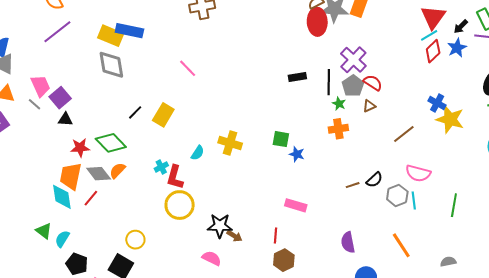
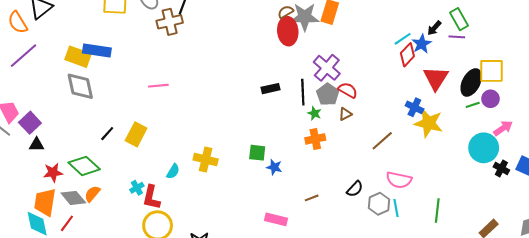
red triangle: (433, 17) -> (436, 78), moved
blue star: (457, 48) -> (422, 44), moved
pink line: (188, 68) -> (158, 86), turned -48
brown line: (353, 185) -> (312, 198), moved

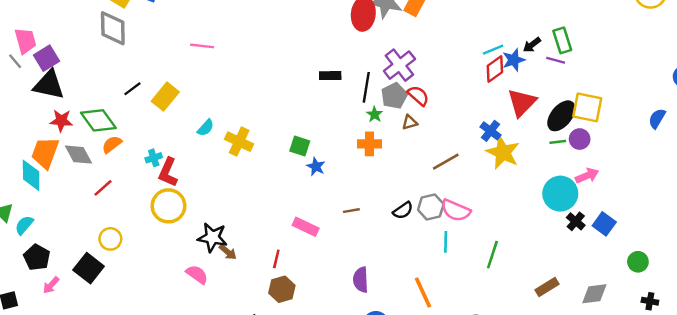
black triangle: (37, 145) -> (49, 85), size x1.8
cyan semicircle: (173, 171) -> (206, 128), moved
orange semicircle: (92, 194) -> (112, 144), moved
gray hexagon: (379, 204) -> (431, 207), moved
red line: (67, 223) -> (103, 188), moved

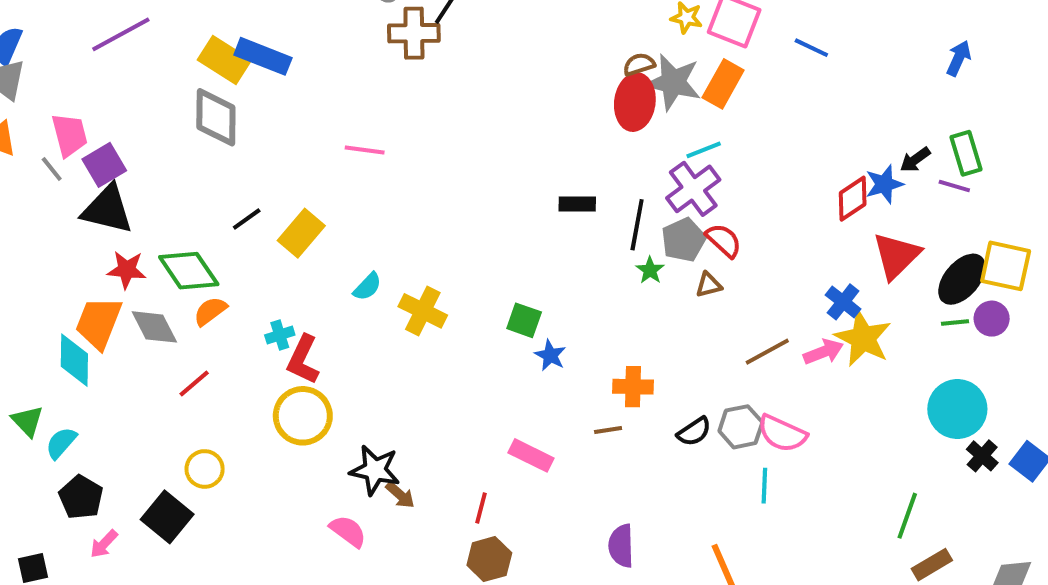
cyan line: (493, 50) -> (704, 150), moved
orange cross: (369, 144) -> (633, 387), moved
pink arrow: (587, 176) -> (823, 352), moved
green line: (492, 255) -> (907, 516), moved

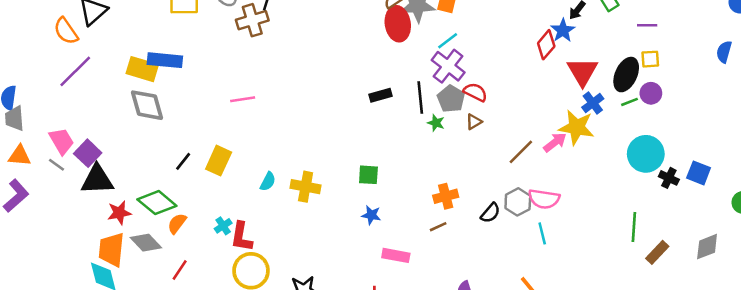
purple line: (954, 186) -> (647, 25), moved
yellow square: (1006, 266) -> (650, 59), size x0.6
blue cross: (843, 302) -> (593, 103), moved, turned 30
blue star: (550, 355) -> (371, 215), moved

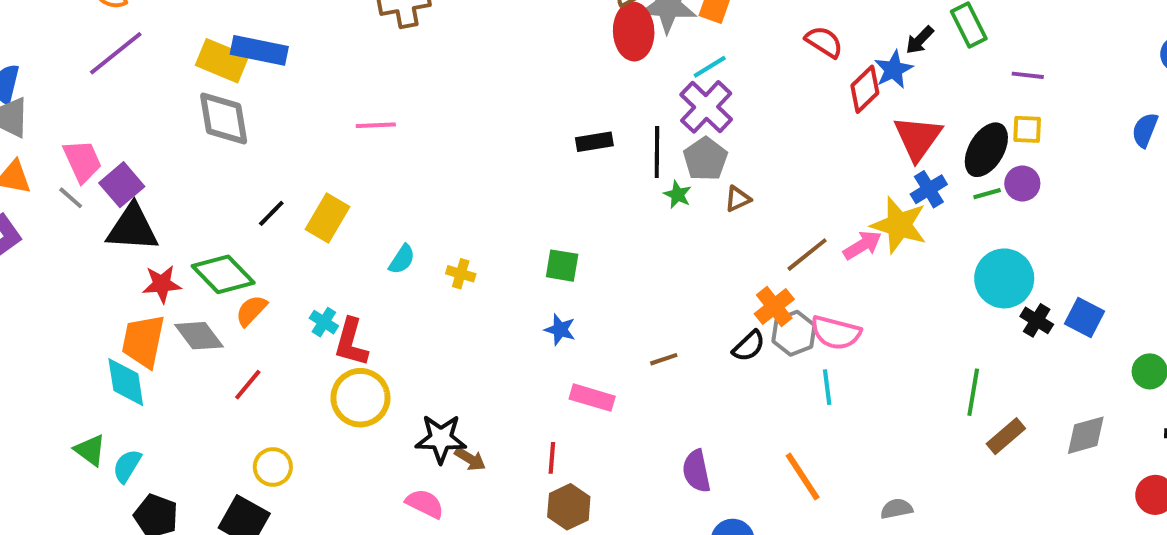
red semicircle: (475, 92) -> (824, 42), moved
yellow cross: (306, 187) -> (461, 274), size x0.6
orange cross: (446, 196) -> (774, 306), moved, turned -30
cyan cross: (223, 226) -> (324, 322), turned -30

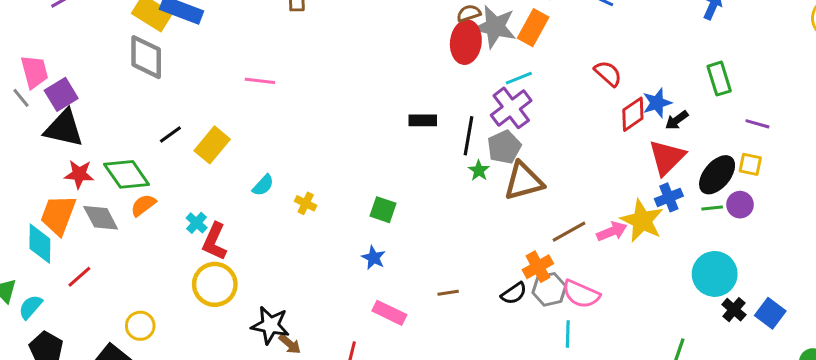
black arrow: (920, 40) -> (677, 120), moved
brown triangle: (738, 199) -> (524, 181), size x2.0
red line: (248, 385) -> (79, 277), moved

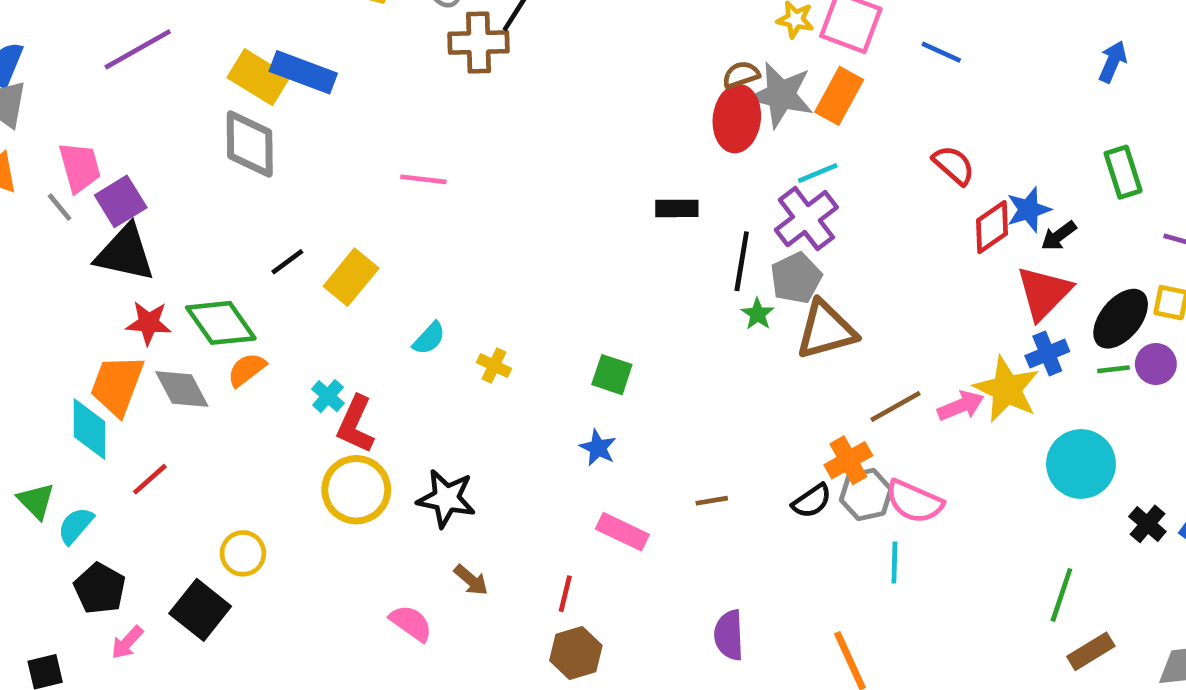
black rectangle: (423, 120) -> (677, 208), moved
cyan circle: (715, 274) -> (1081, 464), moved
black star: (270, 325) -> (446, 498), moved

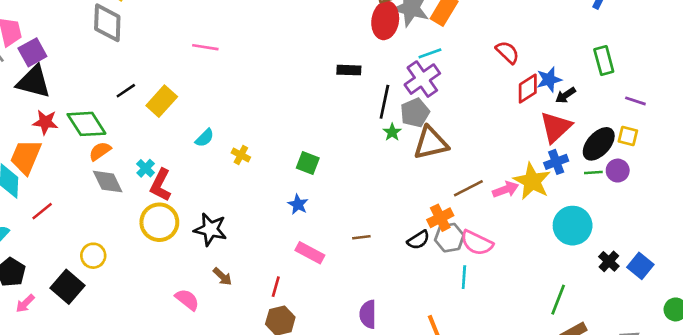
gray diamond: (182, 389) -> (108, 182), moved

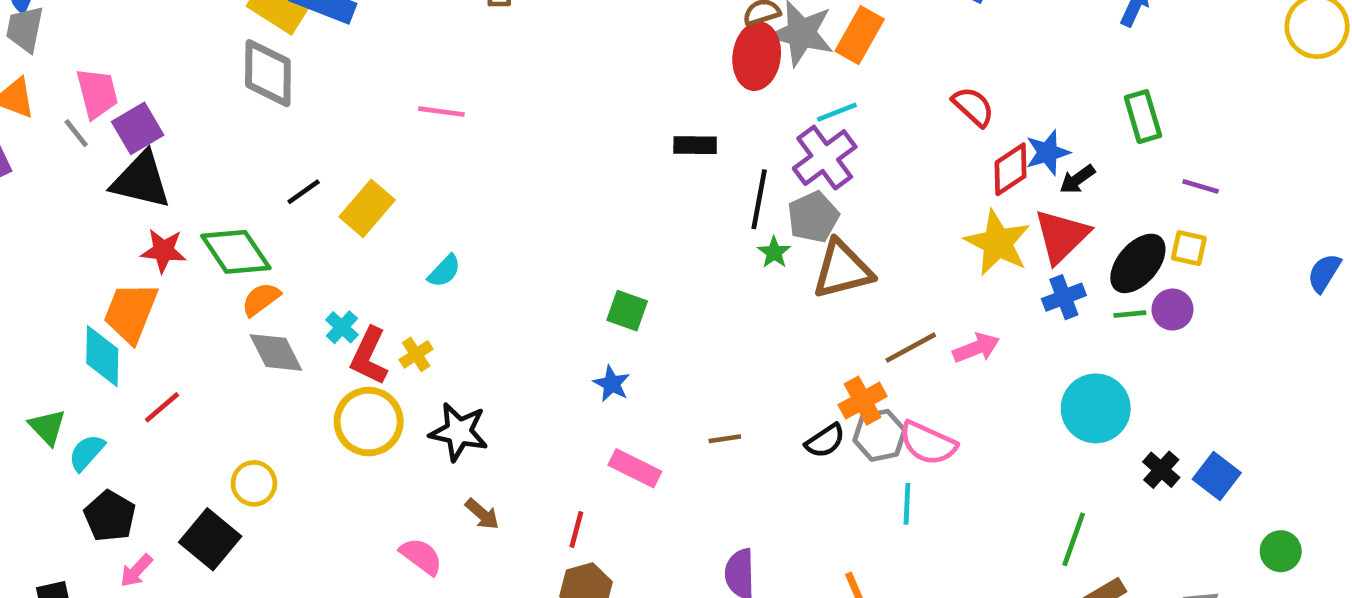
yellow cross: (241, 155) -> (416, 354), moved, turned 30
yellow star: (532, 181) -> (998, 243), moved

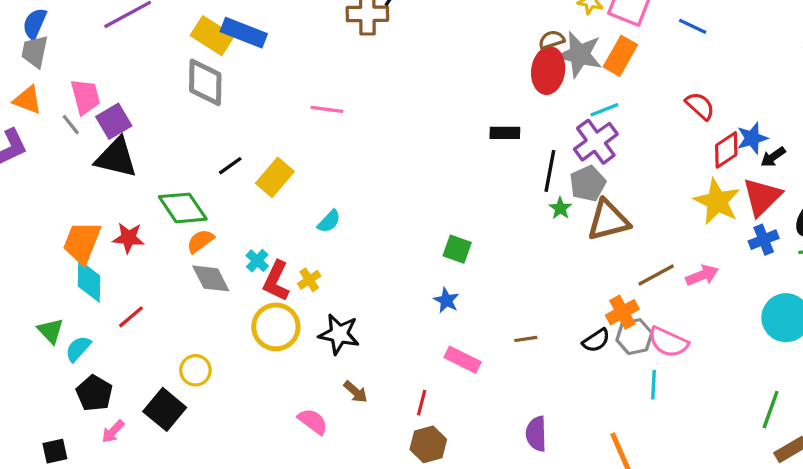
red star: (163, 251) -> (128, 238), moved
orange trapezoid: (131, 313) -> (82, 242), moved

